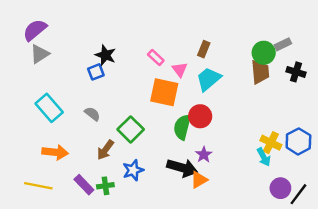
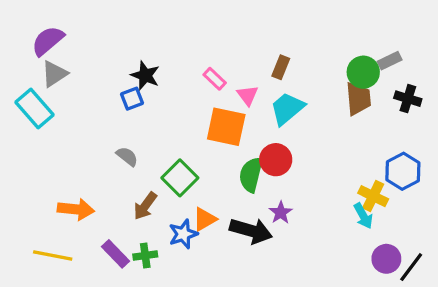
cyan rectangle: (49, 108) -> (35, 109), moved
blue hexagon: (298, 141) -> (403, 171), moved
orange triangle: (199, 180) -> (205, 219), moved

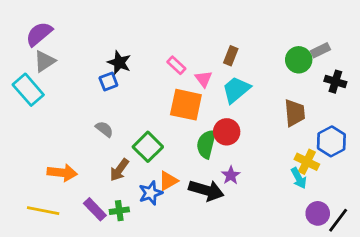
brown trapezoid: (358, 99) -> (295, 113), moved

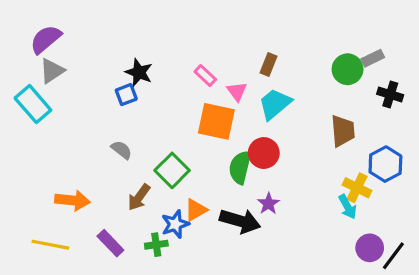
green cross: (119, 211) -> (156, 245), moved

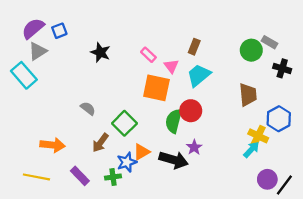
gray rectangle: (373, 58) -> (270, 42), turned 56
blue square: (126, 95) -> (59, 31), moved
cyan arrow: (348, 207) -> (251, 150), turned -108

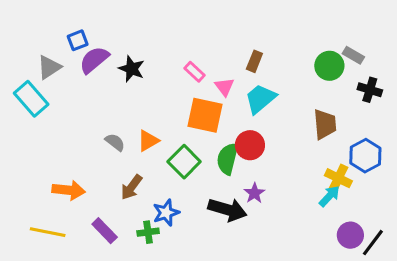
purple semicircle: (33, 28) -> (94, 60), moved
green square: (124, 123) -> (184, 162), moved
orange triangle: (142, 152) -> (148, 141), moved

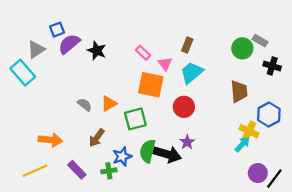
green semicircle: (227, 159) -> (147, 151), moved
green square: (184, 162) -> (135, 119), turned 30
yellow line: (48, 232) -> (35, 171), turned -35

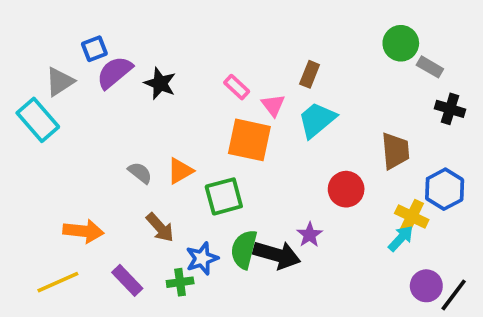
green circle: (242, 48) -> (401, 43), moved
red circle: (184, 107) -> (346, 189), moved
brown arrow: (97, 138) -> (160, 227), turned -78

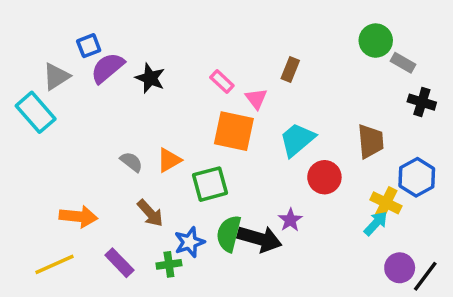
cyan trapezoid: (317, 120) -> (297, 140), moved

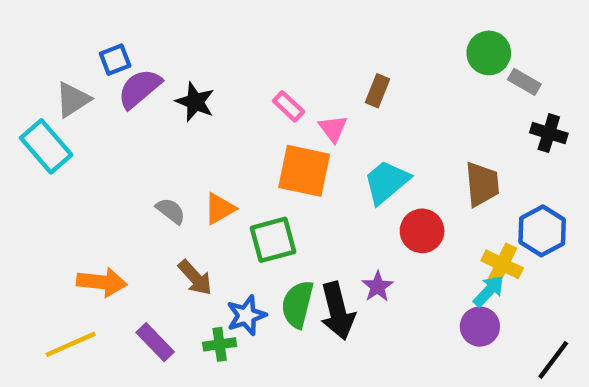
black arrow: (260, 239) -> (337, 311), turned 60
purple circle: (400, 268) -> (480, 327), moved

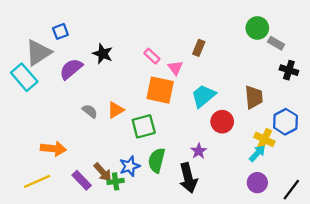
purple semicircle: (140, 89) -> (71, 69), moved
gray triangle: (73, 100) -> (38, 53), size x1.4
brown arrow: (195, 278) -> (103, 172), moved
black arrow: (337, 311) -> (188, 178), moved
purple circle: (480, 327) -> (257, 183), moved

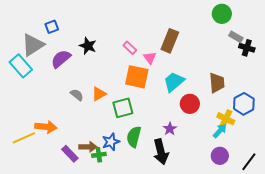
green circle: (257, 28) -> (222, 14), moved
brown rectangle: (199, 48) -> (170, 41), size x1.6
black cross: (289, 70) -> (247, 48), moved
brown arrow: (103, 172) -> (88, 147), turned -48
yellow line: (37, 181) -> (24, 138), moved

